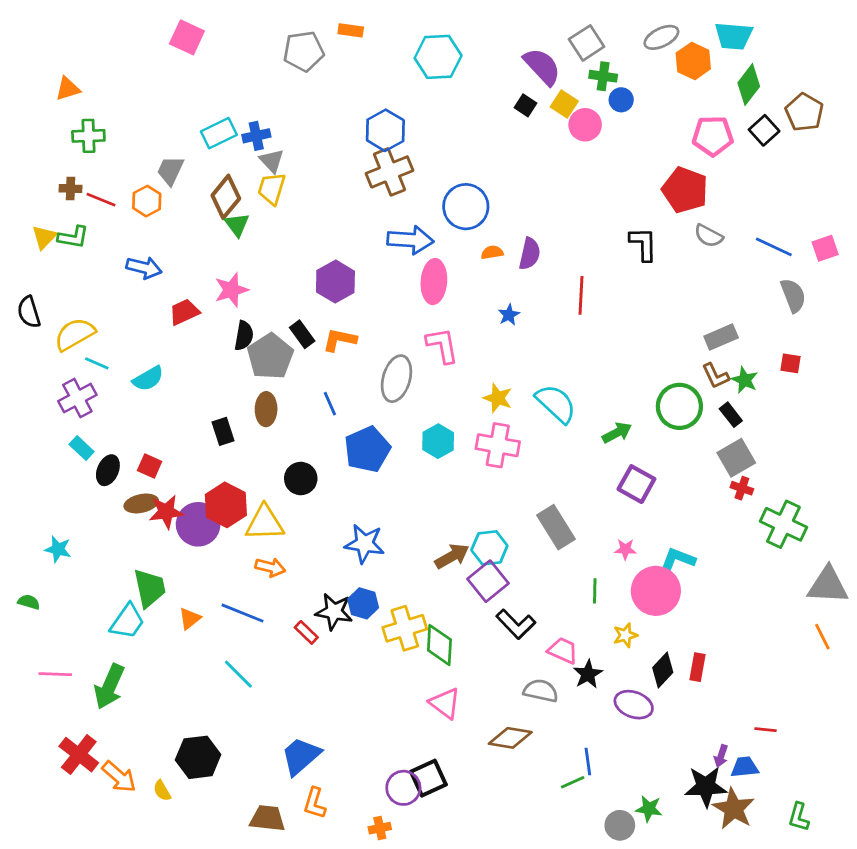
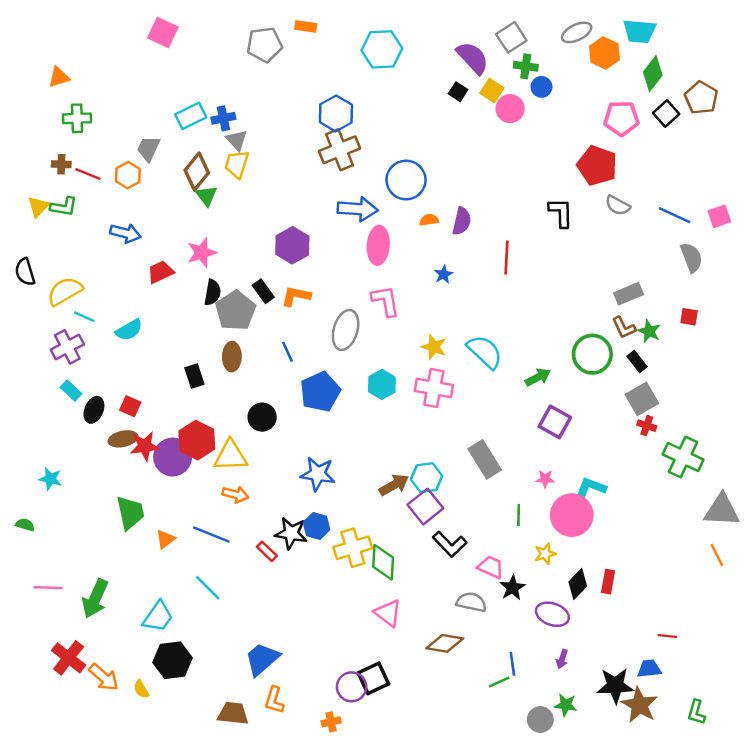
cyan trapezoid: (127, 621) -> (158, 617), moved
purple arrow: (721, 756) -> (562, 659), moved

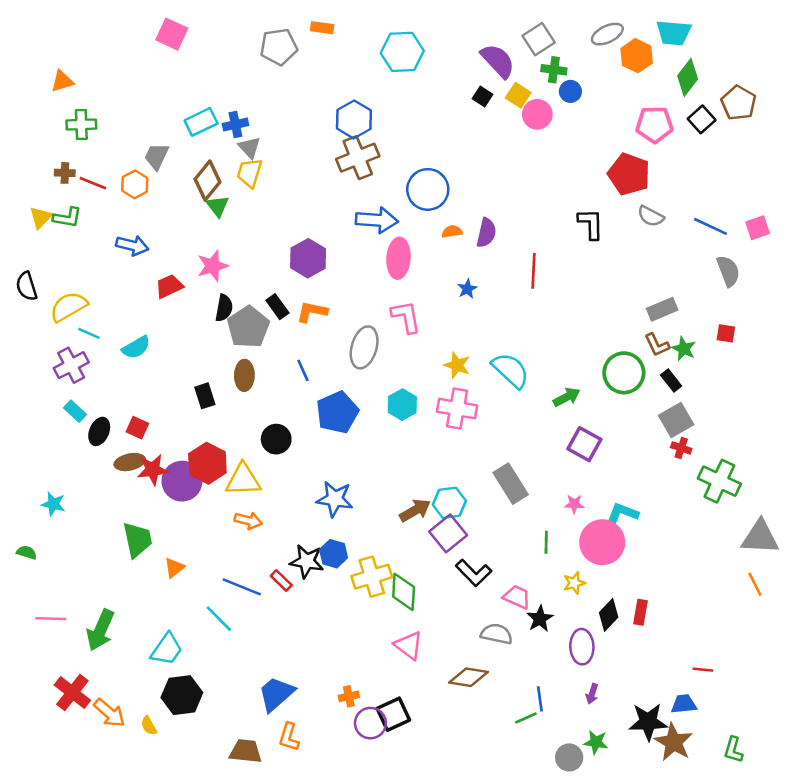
blue line: (211, 534) -> (242, 587), moved
purple ellipse: (552, 614) -> (582, 647), turned 68
orange cross: (331, 722) -> (349, 696), moved

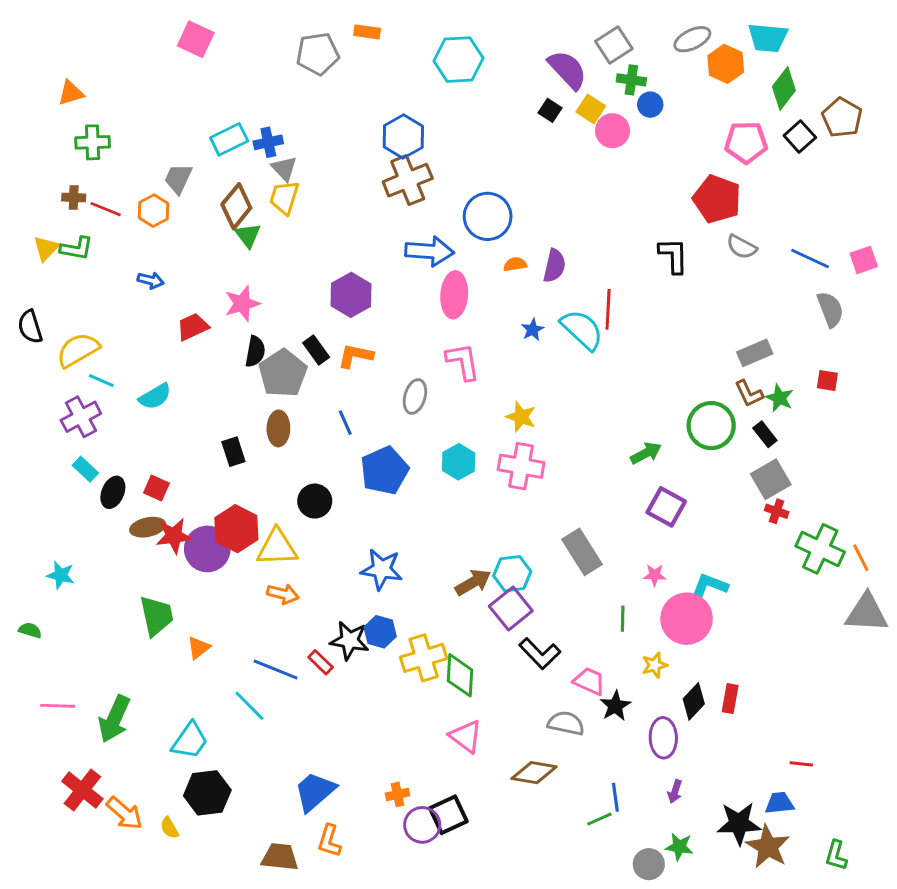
blue arrow: (132, 245) -> (151, 280), size x0.7
gray ellipse: (364, 347) -> (415, 396), size x0.7
cyan semicircle: (511, 370) -> (582, 330), moved
orange line: (755, 584) -> (861, 558), moved

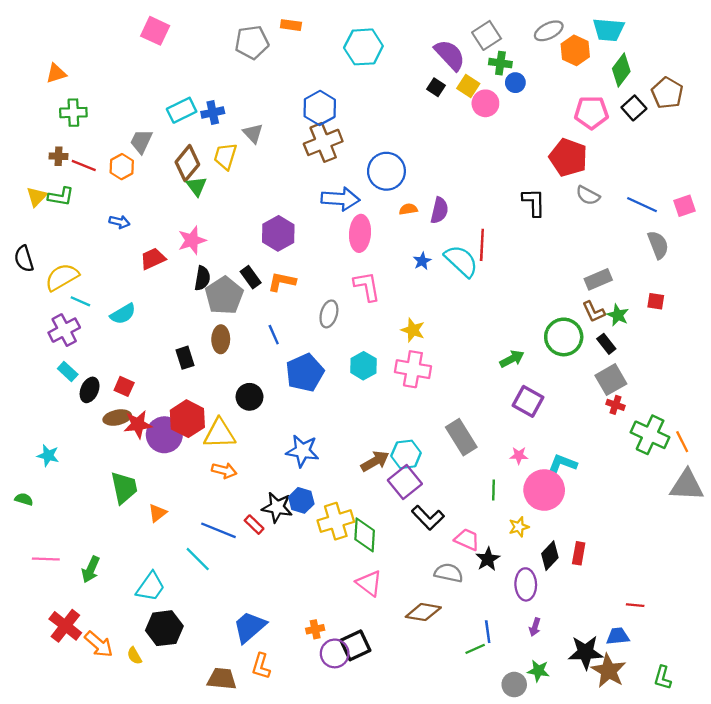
gray triangle: (284, 168) -> (253, 133), moved
green arrow: (114, 719) -> (91, 569), size x0.7

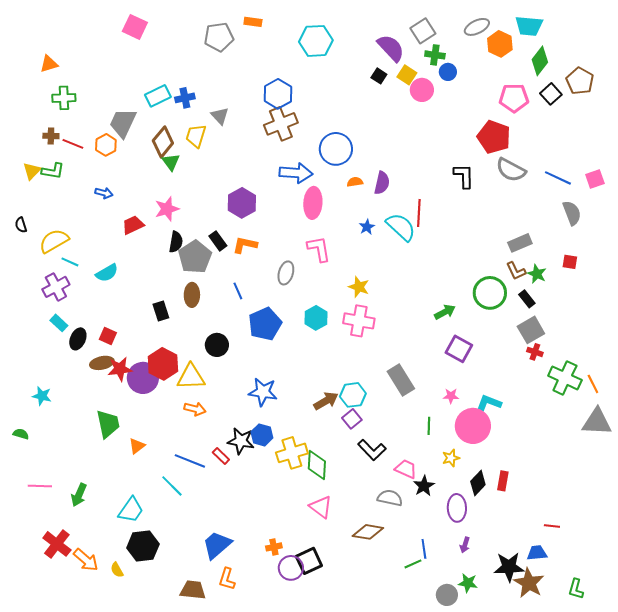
gray trapezoid: (141, 141) -> (123, 123), size x1.4
gray semicircle: (588, 195) -> (511, 170), size x1.4
black semicircle: (24, 259) -> (21, 225), size x0.7
purple square: (405, 482) -> (352, 419), size x0.7

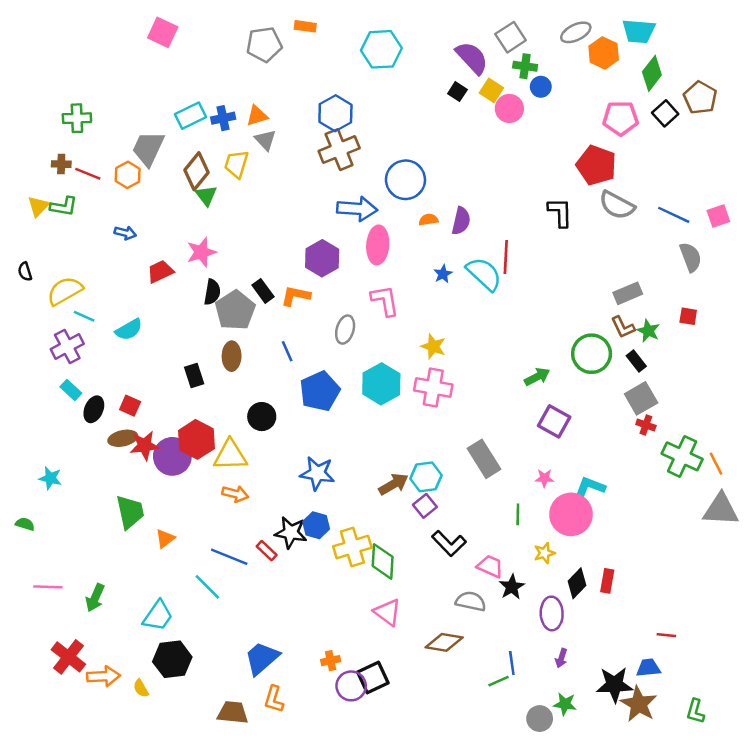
orange triangle: (49, 64) -> (257, 116), moved
purple hexagon: (242, 203) -> (322, 258), moved
cyan hexagon: (316, 318) -> (381, 384), size x1.4
orange arrow: (86, 560) -> (103, 676), turned -44

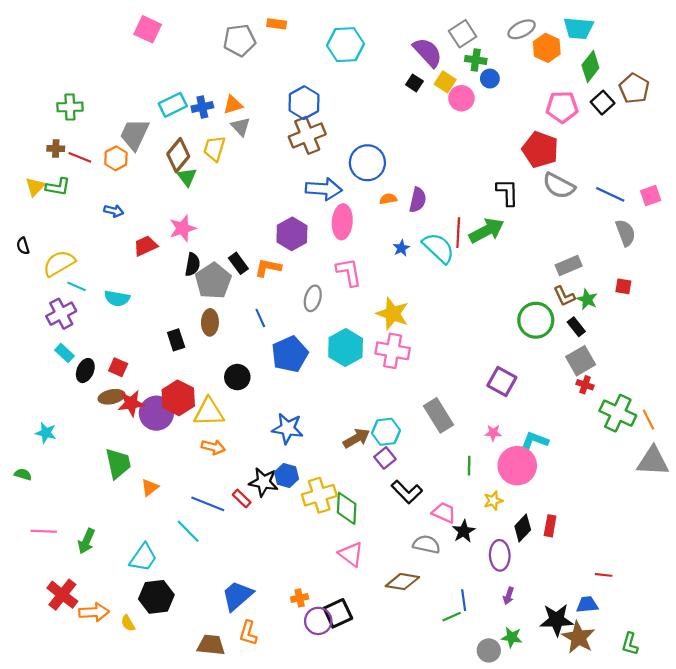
cyan semicircle: (129, 330) -> (117, 298), turned 40
yellow star: (433, 346) -> (393, 314), size x1.4
green arrow: (537, 377) -> (487, 231), moved, size x1.5

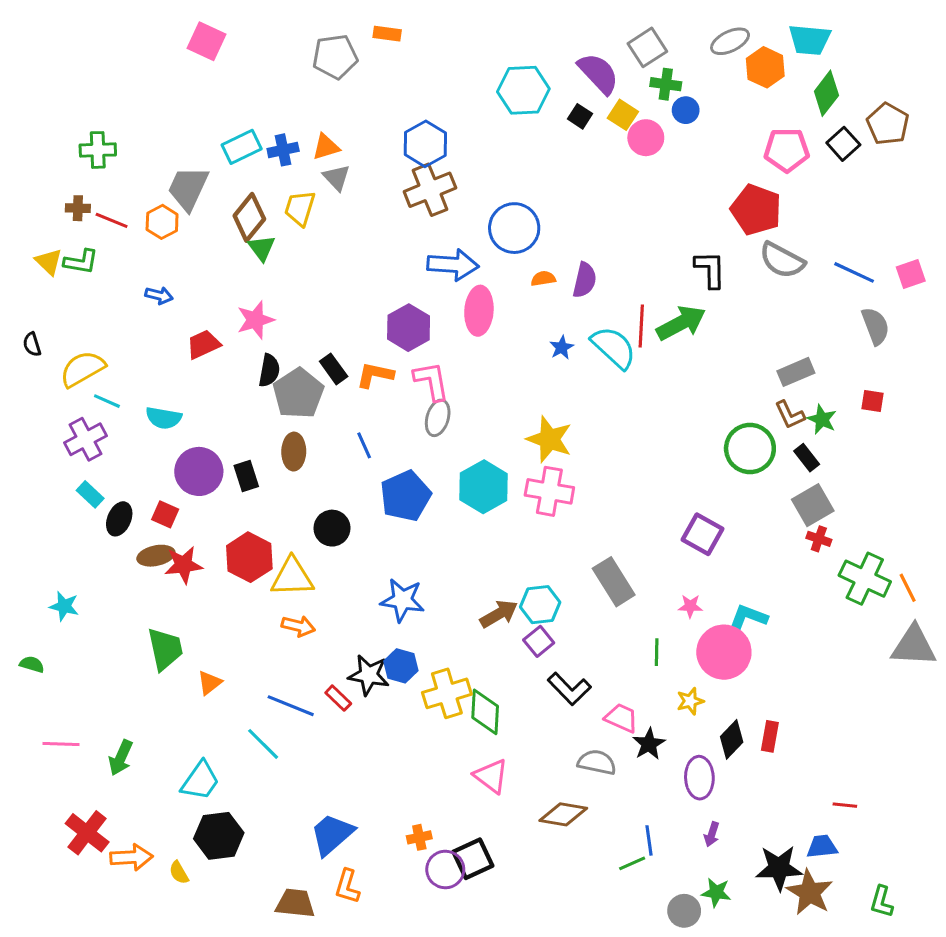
cyan hexagon: (346, 45) -> (523, 90), moved
yellow triangle: (35, 187) -> (49, 262), turned -30
pink L-shape: (349, 272) -> (432, 381), moved
purple circle: (156, 413) -> (199, 471), moved

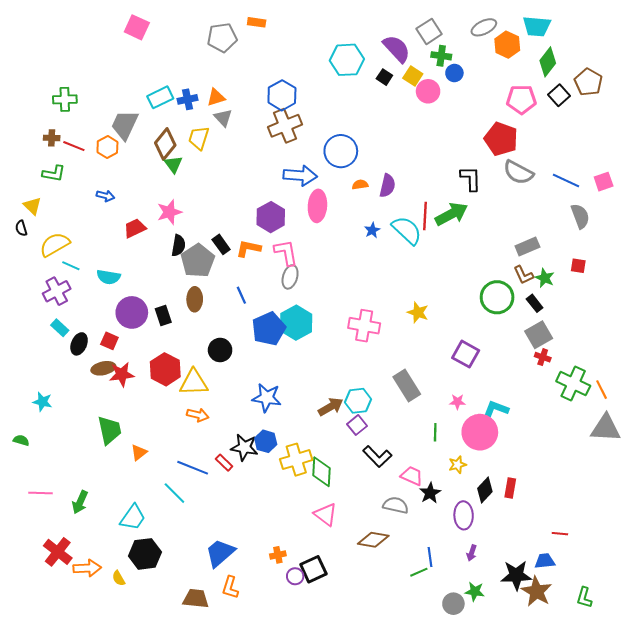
yellow triangle: (49, 262) -> (32, 206), moved
yellow star: (549, 439) -> (418, 312), moved, size x0.7
cyan hexagon: (484, 487) -> (296, 323), moved
purple circle: (445, 869) -> (295, 576), size x0.7

